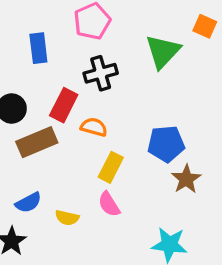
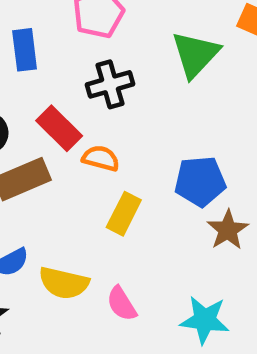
red rectangle: (64, 105) -> (59, 128), turned -72
pink semicircle: (109, 204) -> (122, 304), moved
yellow semicircle: (67, 218) -> (64, 283), size x1.5

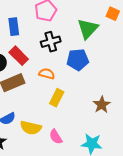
red rectangle: (59, 128) -> (19, 56), moved
blue pentagon: (200, 181) -> (78, 60), moved

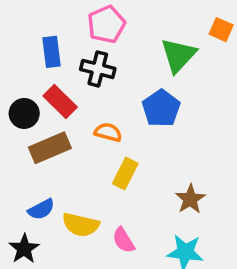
black cross: (51, 42) -> (98, 69), moved, turned 30
blue pentagon: (78, 60) -> (161, 108), turned -30
brown star: (102, 105) -> (190, 199), moved

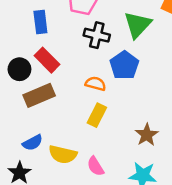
black cross: (98, 69) -> (97, 35), moved
orange semicircle: (108, 132) -> (96, 84), moved

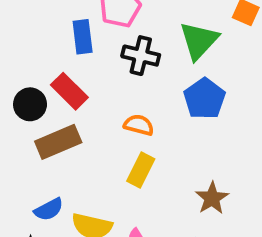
blue rectangle: (40, 22) -> (83, 37), moved
blue pentagon: (124, 65) -> (204, 99), moved

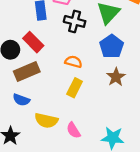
brown star: (212, 198) -> (116, 77), moved
blue semicircle: (49, 209) -> (21, 100), moved, turned 49

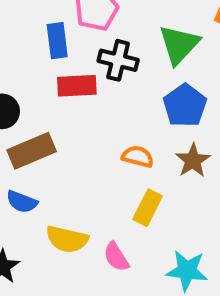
red rectangle: (33, 42) -> (77, 86), moved, turned -48
orange semicircle: (73, 62) -> (138, 157), moved
yellow rectangle: (75, 88) -> (148, 208), moved

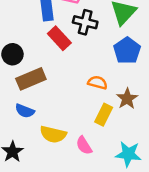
red rectangle: (77, 86) -> (59, 38), turned 50
brown star: (193, 160) -> (127, 99), moved

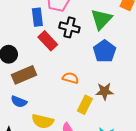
orange semicircle: (97, 83) -> (70, 78), moved
brown star: (127, 99) -> (104, 91), turned 30

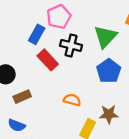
blue rectangle: (37, 17) -> (37, 34), turned 36
brown rectangle: (24, 75) -> (22, 97), size x0.7

